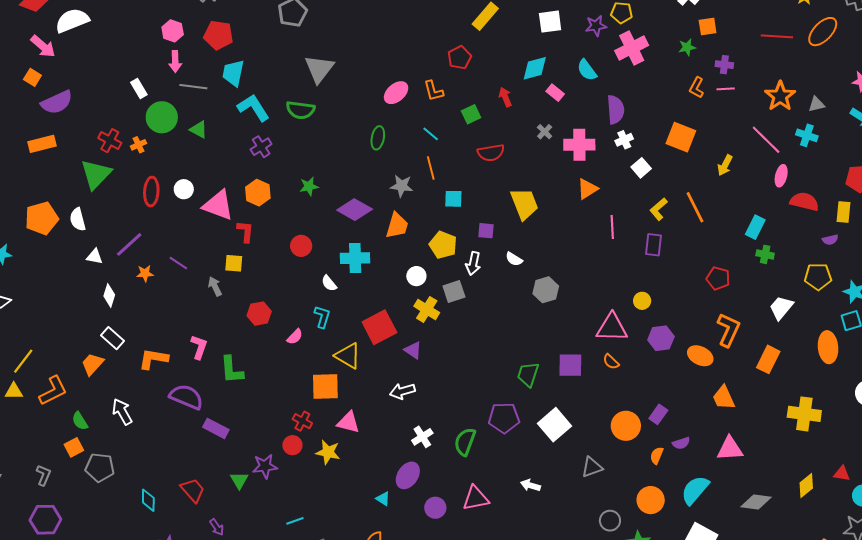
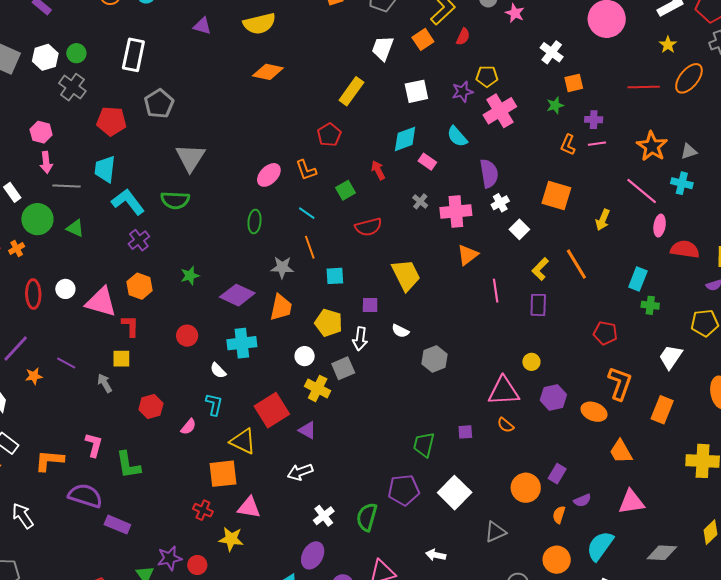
red pentagon: (218, 35) -> (111, 121), moved
purple square: (570, 365) -> (465, 432), size x0.6
red circle: (292, 445) -> (197, 565), moved

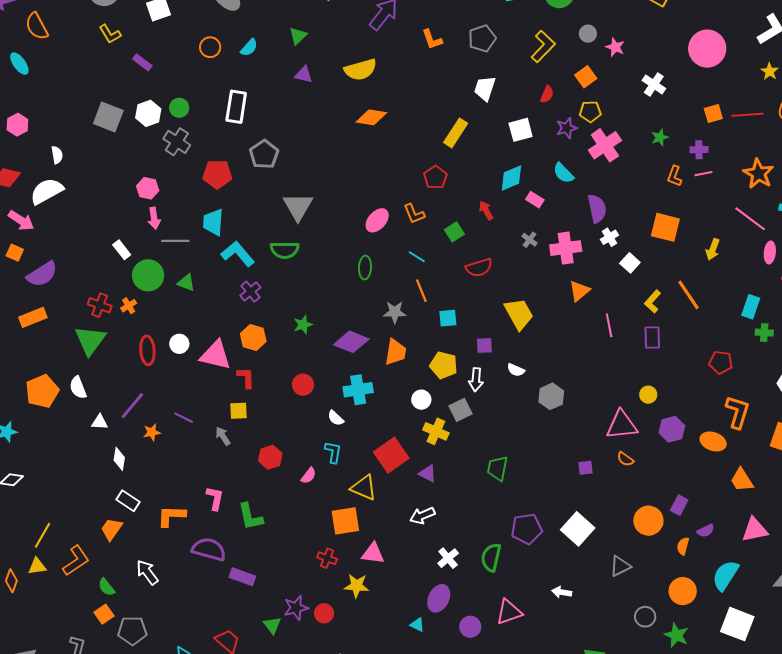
red semicircle: (463, 37) -> (547, 94), moved
orange square: (423, 39) -> (586, 77), moved
orange square: (574, 83) -> (713, 113), moved
green trapezoid: (424, 445) -> (498, 468), moved

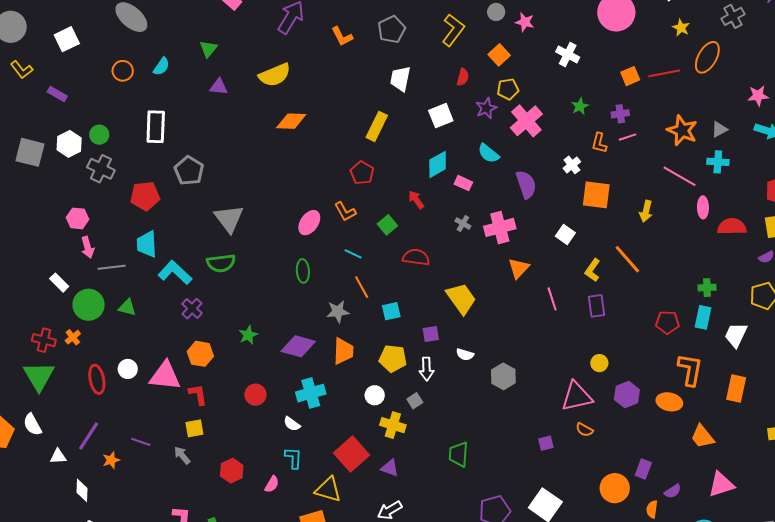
white cross: (609, 237) -> (572, 165), moved
red semicircle: (479, 268) -> (416, 257), turned -148
cyan rectangle: (751, 307) -> (703, 317), moved
gray square: (460, 410) -> (415, 401), size x0.7

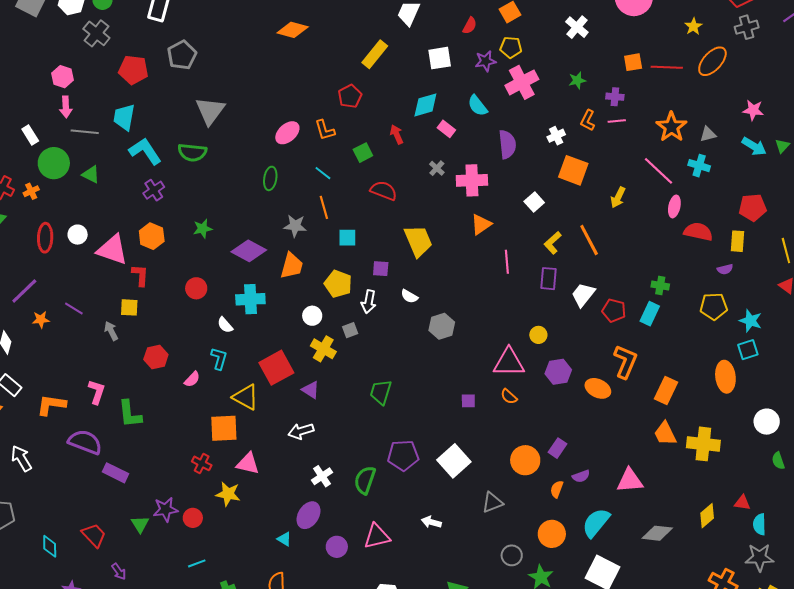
white trapezoid: (736, 335) -> (583, 295), moved
orange trapezoid: (702, 437) -> (665, 434), moved

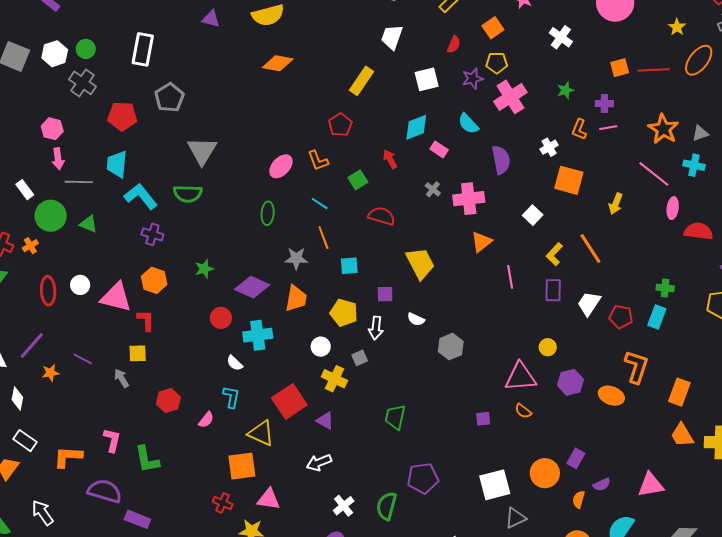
purple cross: (154, 190) -> (152, 234), turned -35
red circle: (196, 288) -> (221, 318), moved
white square: (454, 461) -> (495, 485), moved, turned 32

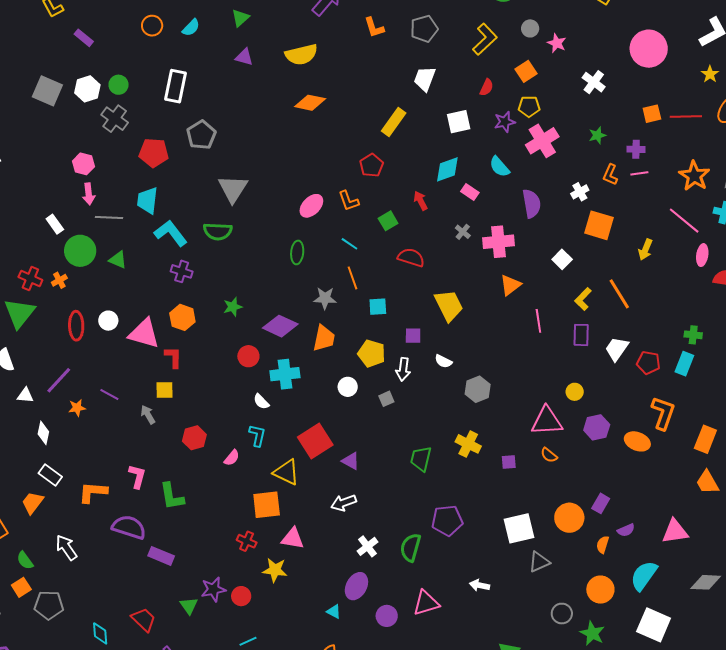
yellow cross: (334, 379) -> (468, 444), moved

